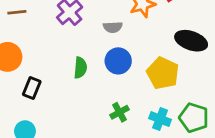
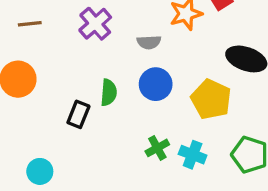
black rectangle: (32, 88) -> (78, 114), moved
cyan cross: (160, 119) -> (193, 155), moved

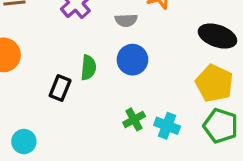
yellow pentagon: (211, 99) -> (214, 83), moved

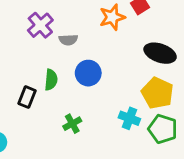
gray semicircle: (126, 20) -> (68, 40), moved
green cross: (134, 119) -> (72, 124), moved
cyan cross: (167, 126) -> (129, 118), moved

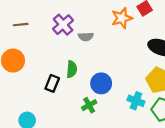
blue circle: (88, 73) -> (101, 83), moved

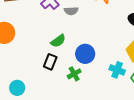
green semicircle: (72, 69) -> (58, 41), turned 49
black rectangle: (52, 83) -> (50, 62), moved

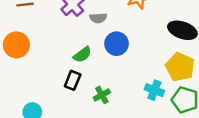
blue circle: (85, 54) -> (117, 44), moved

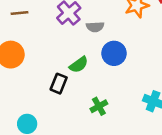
black rectangle: (73, 80) -> (59, 84), moved

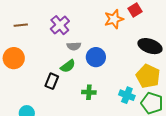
gray semicircle: (95, 27) -> (74, 46), moved
green cross: (99, 106) -> (89, 92), moved, turned 32

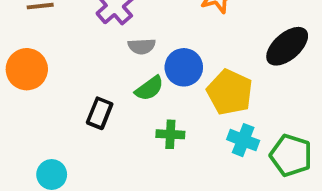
black ellipse: (150, 46) -> (287, 46), turned -60
green semicircle: (68, 66) -> (149, 88), moved
yellow pentagon: (148, 76) -> (230, 92), moved

